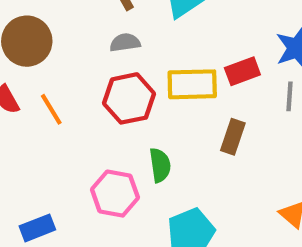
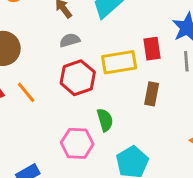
red rectangle: (242, 71) -> (152, 49), turned -70

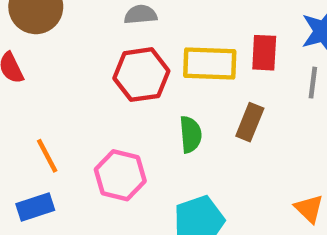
orange line: (26, 92) -> (47, 156), moved
green semicircle: (105, 120) -> (191, 134), moved

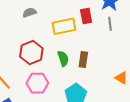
red hexagon: (141, 75) -> (31, 53), moved
brown rectangle: (250, 122) -> (83, 60), moved

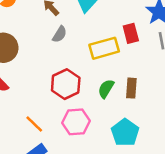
gray semicircle: (29, 13) -> (60, 34), turned 144
green semicircle: (63, 58) -> (106, 89), turned -126

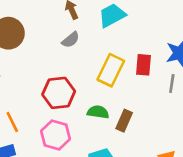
yellow rectangle: (104, 48) -> (111, 70), turned -68
green semicircle: (106, 89) -> (98, 112), turned 48

